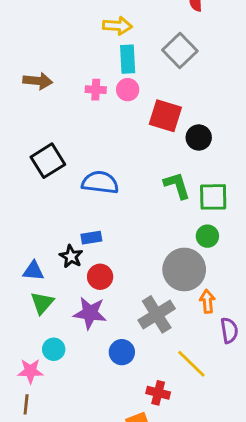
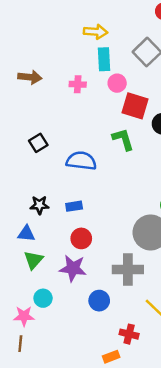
pink circle: (128, 90) -> (117, 83), moved
black square: (48, 161) -> (38, 143), size x0.7
green L-shape: (177, 185) -> (123, 139), moved
black star: (71, 256) -> (39, 205), moved, turned -30
gray cross: (157, 314) -> (128, 270), turned 32

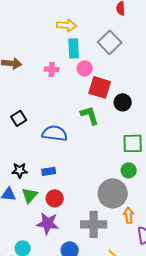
green triangle: (33, 260) -> (30, 195), moved

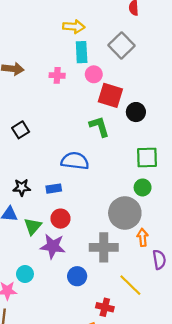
blue semicircle: (55, 133) -> (75, 161), moved
green triangle: (30, 195) -> (33, 226), moved

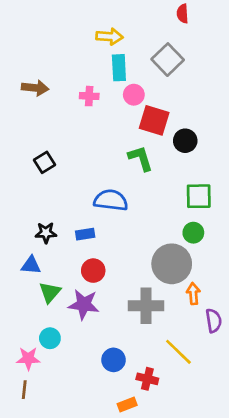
green triangle: (33, 226) -> (50, 292), moved
blue circle: (77, 276) -> (114, 360), moved

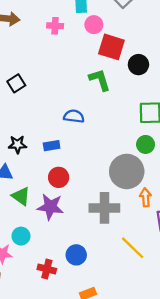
blue semicircle: (111, 200) -> (74, 116), size x0.7
green triangle: (50, 292) -> (21, 196), turned -36
red cross: (147, 379) -> (47, 269), moved

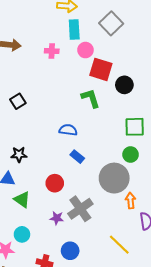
blue rectangle: (52, 146) -> (77, 157), moved, turned 48
purple star: (50, 207) -> (57, 218), moved, size x0.6
gray cross: (104, 208) -> (80, 209), moved, turned -35

